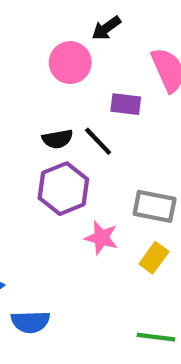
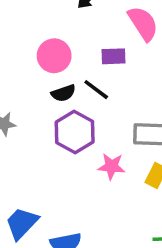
pink circle: (70, 63) -> (54, 56), moved

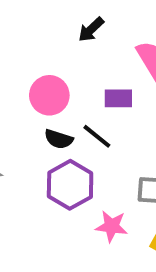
black semicircle: (63, 93) -> (59, 139), turned 35

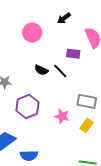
pink circle: (49, 95) -> (32, 33), moved
purple hexagon: (70, 185) -> (27, 106), moved

